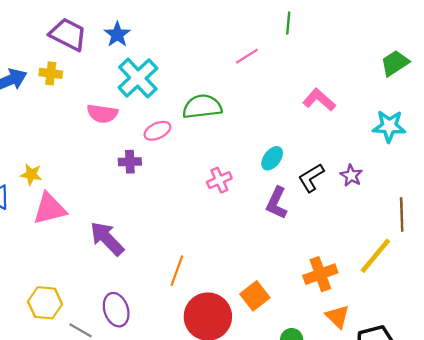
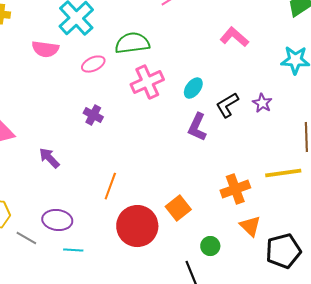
purple cross: (130, 162) -> (93, 115), moved, turned 30
pink cross: (219, 180) -> (147, 82), moved, size x1.5
purple arrow: (107, 239) -> (49, 158), size x0.7
yellow line: (375, 256) -> (283, 173), turned 42
purple ellipse: (116, 310) -> (57, 220), turned -64

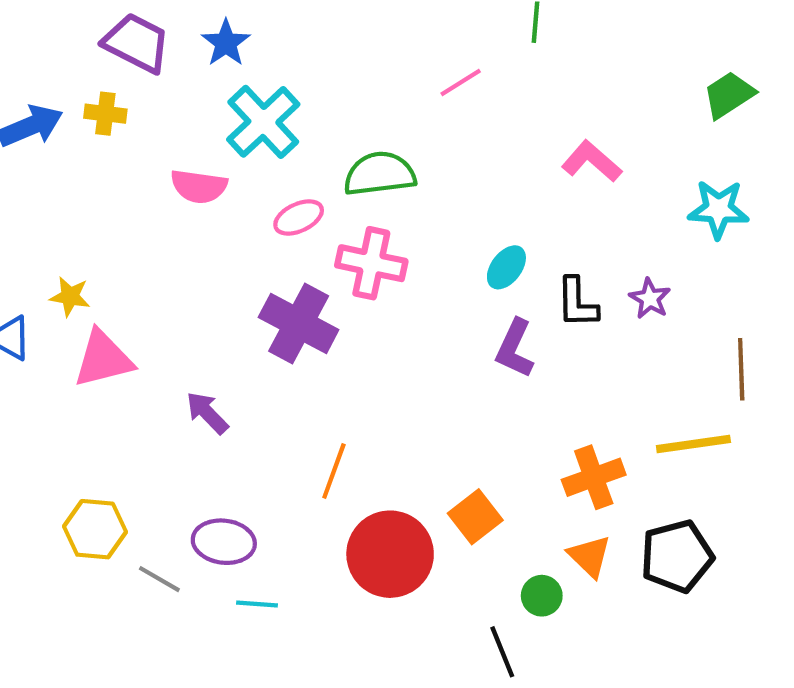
pink cross: (147, 82) -> (371, 263), moved, turned 36
black L-shape: (227, 105) -> (577, 303), turned -60
purple cross: (93, 115) -> (299, 323), size x1.8
orange triangle: (250, 226) -> (590, 556), moved
black pentagon: (283, 251) -> (677, 556), moved

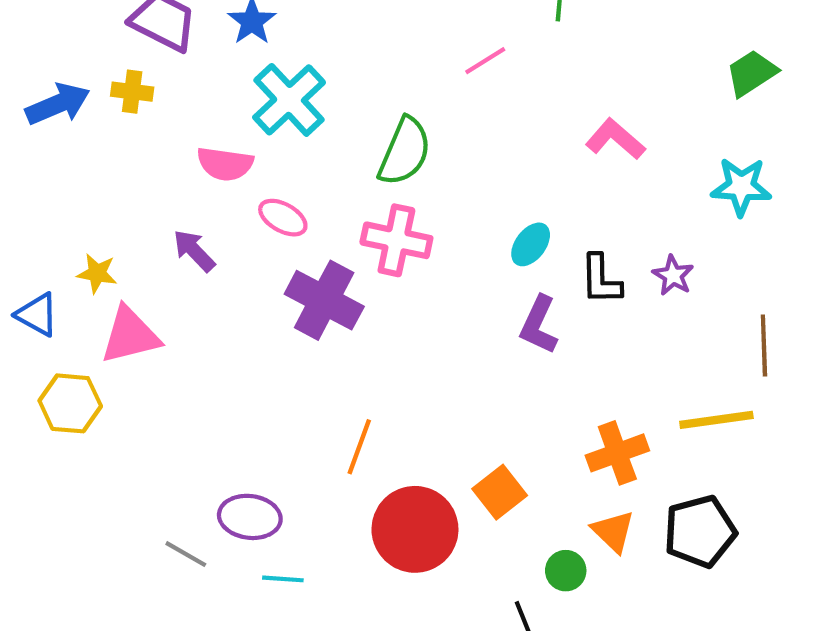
green semicircle: (380, 174) -> (405, 152), turned 120
pink ellipse: (299, 217) -> (283, 218), moved, turned 54
purple arrow: (207, 413) -> (194, 251), moved
yellow hexagon: (95, 529) -> (70, 403), moved

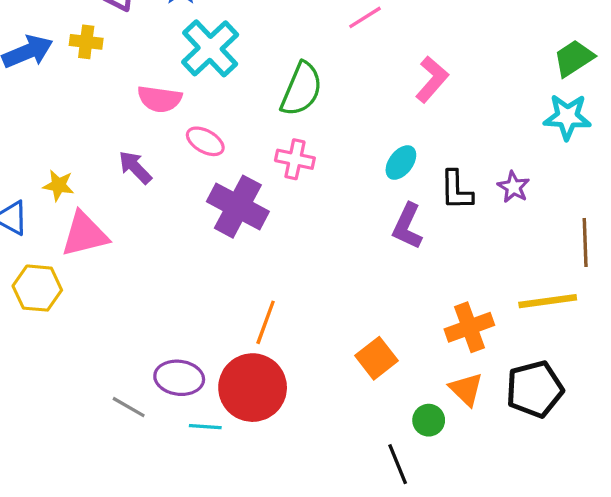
green trapezoid: (752, 73) -> (574, 58), moved
pink L-shape: (615, 139) -> (432, 79), moved, turned 90
pink cross: (396, 240) -> (295, 159), size x0.7
red circle: (415, 529) -> (253, 388), moved

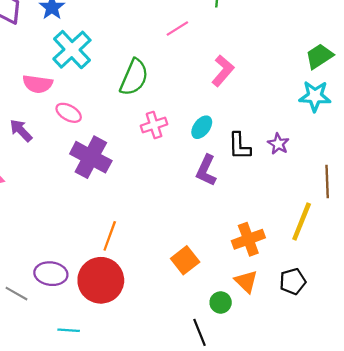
pink cross: (295, 159) -> (154, 125), moved, turned -30
yellow line: (548, 301) -> (302, 221), turned -60
black pentagon: (535, 389) -> (293, 281), size x0.7
cyan line: (205, 427) -> (69, 330), moved

